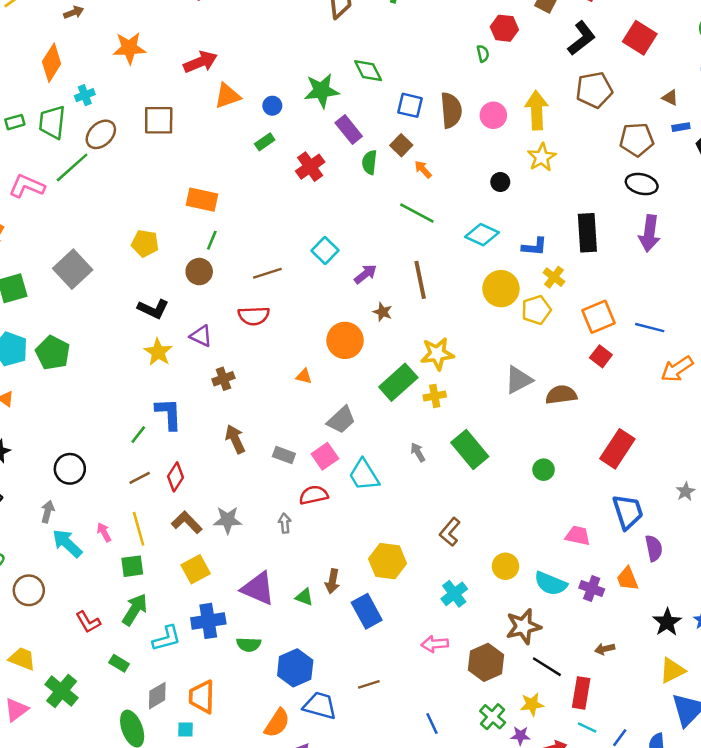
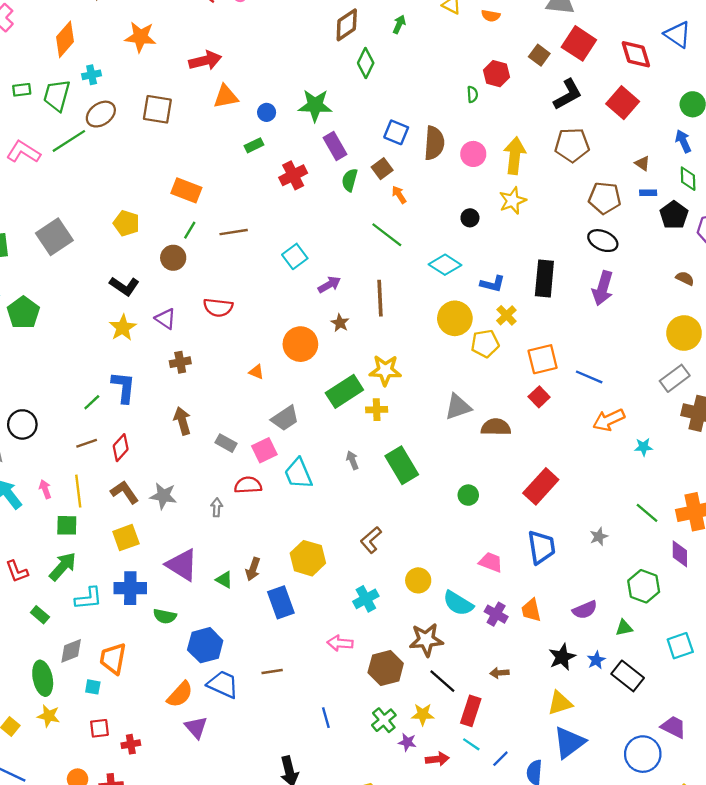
green diamond: (368, 71) -> (366, 63), moved, turned 44
brown line: (267, 273) -> (234, 232), moved
purple semicircle: (654, 548) -> (585, 610), moved, turned 70

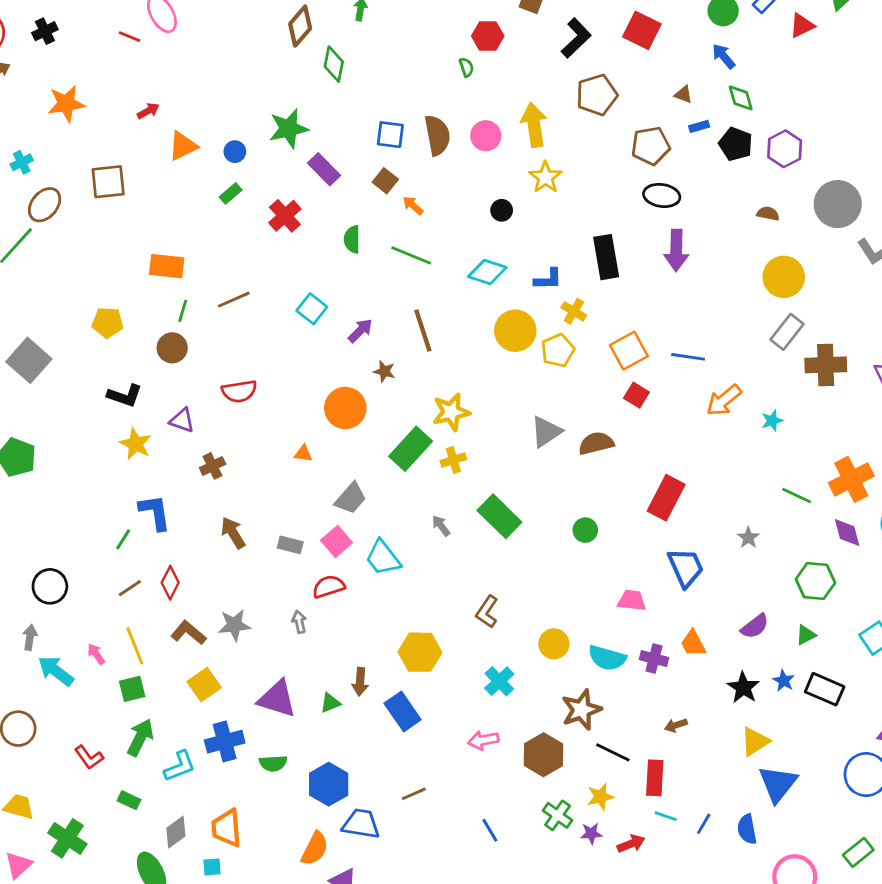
red arrow: (205, 61) -> (148, 111), size x0.6
green semicircle: (350, 180) -> (352, 239), moved
green triangle: (224, 580) -> (330, 703), turned -36

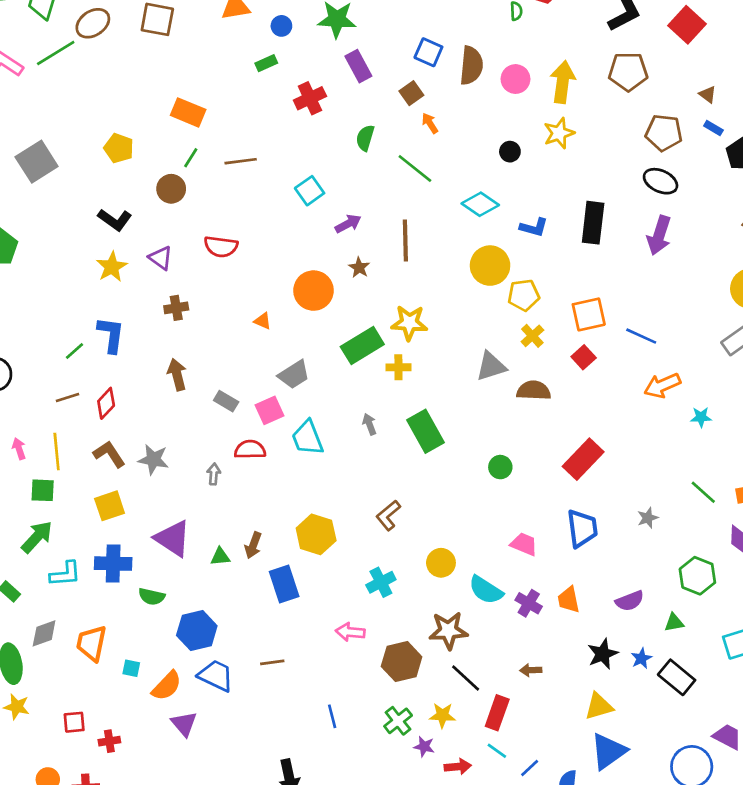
blue rectangle: (699, 126) -> (713, 128), turned 30
yellow cross: (574, 311) -> (532, 336), moved
cyan square: (212, 867) -> (131, 668), moved

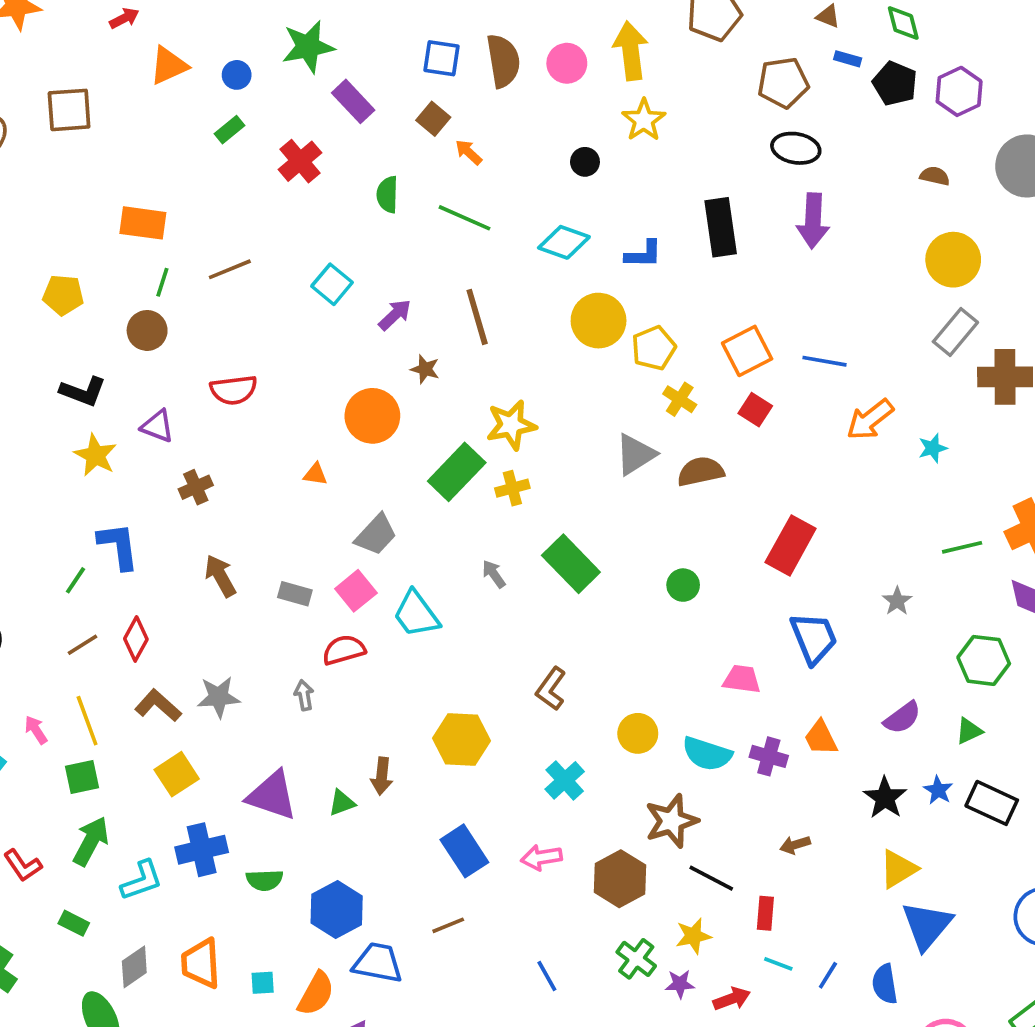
green line: (703, 492) -> (962, 547), turned -40
blue rectangle: (284, 584) -> (464, 851), moved
red rectangle: (497, 713) -> (765, 913), size x0.7

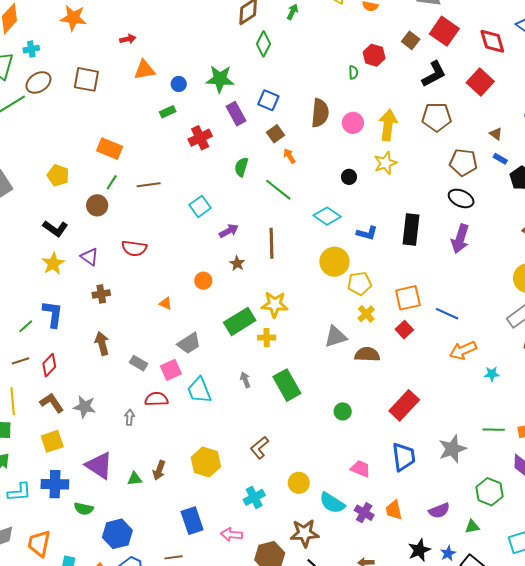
blue square: (442, 58) -> (268, 100), moved
orange circle: (372, 416) -> (203, 281), size x0.6
gray star: (897, 601) -> (452, 449), size x1.8

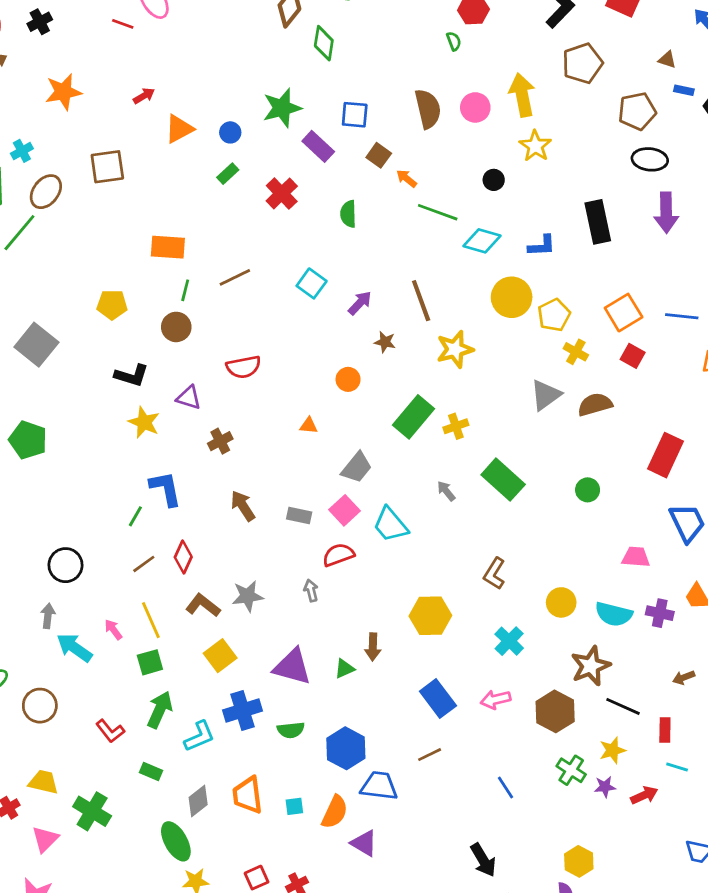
green line: (278, 190) -> (438, 212), moved
yellow star: (275, 304) -> (455, 349), moved

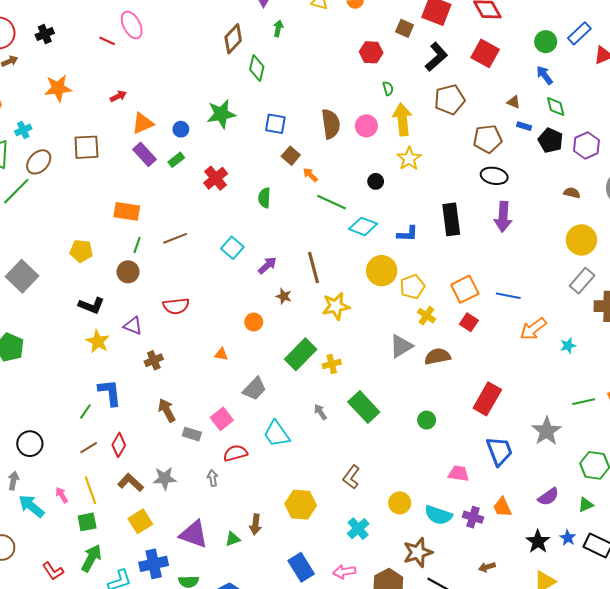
green semicircle: (454, 41) -> (388, 88), moved
purple rectangle: (318, 146) -> (144, 154), moved
pink square: (345, 510) -> (222, 419), moved
gray rectangle: (299, 515) -> (192, 434), moved

